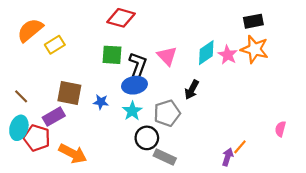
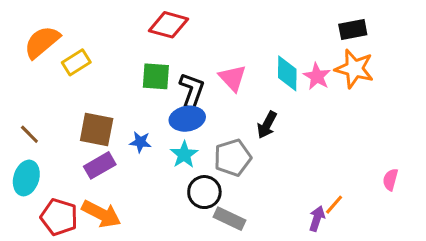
cyan diamond: (206, 53) -> (287, 73), turned -55
purple rectangle: (54, 117) -> (100, 165), moved
red pentagon: (37, 138) -> (59, 217), moved

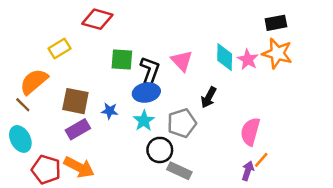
red diamond: (168, 25) -> (97, 19), moved
orange semicircle: (42, 42) -> (34, 82), moved
cyan ellipse: (26, 178) -> (20, 139), turned -45
pink semicircle: (390, 180) -> (250, 132), moved, size x1.6

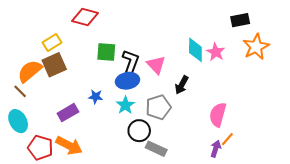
orange star: (277, 53) -> (256, 47), moved, turned 30
pink triangle: (182, 61) -> (156, 65), moved
brown square: (75, 101) -> (54, 65), moved, turned -35

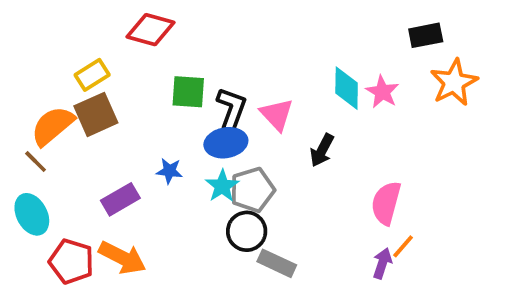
gray pentagon: (158, 107) -> (252, 190), moved

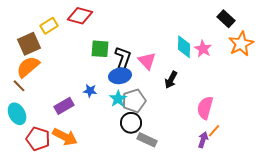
black rectangle: (426, 35) -> (226, 19), turned 54
yellow rectangle: (92, 75) -> (49, 26), moved
brown square: (96, 114) -> (29, 44), moved

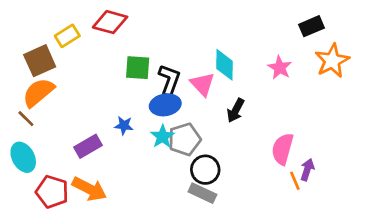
black rectangle: (226, 19) -> (311, 26), turned -66
cyan diamond: (184, 47) -> (225, 65), moved
black circle: (131, 123) -> (205, 170), moved
orange line: (214, 131) -> (295, 181), turned -64
purple arrow: (203, 140) -> (307, 170), moved

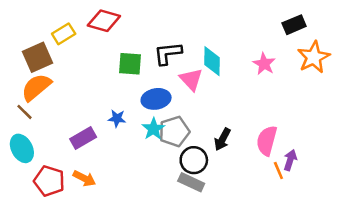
black L-shape: (169, 80) -> (168, 53), moved, turned -116
black arrow: (236, 110) -> (222, 139), moved
orange arrow: (89, 189) -> (84, 178), size x0.7

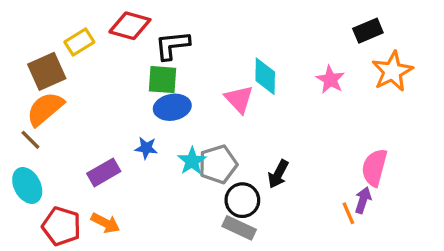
black L-shape: (168, 53) -> (172, 45), moved
blue ellipse: (156, 99) -> (172, 107), moved
pink semicircle: (267, 141) -> (374, 168), moved

